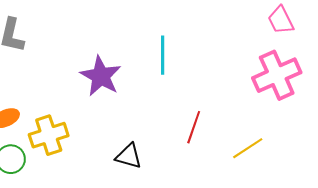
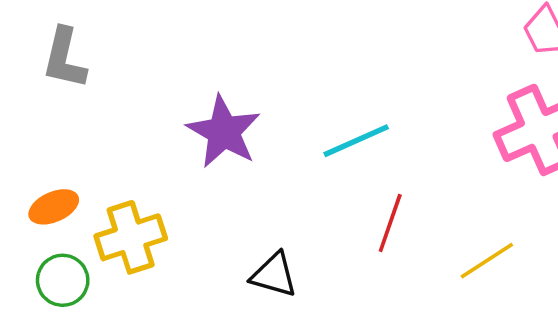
cyan line: (163, 55) -> (356, 141), moved, turned 66

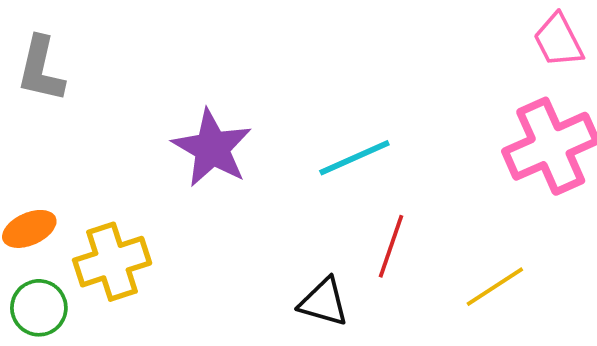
black triangle: (274, 275) -> (324, 302), moved

